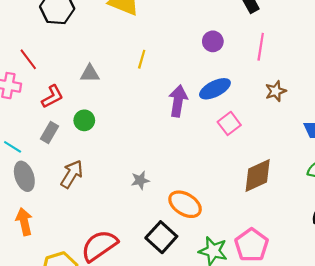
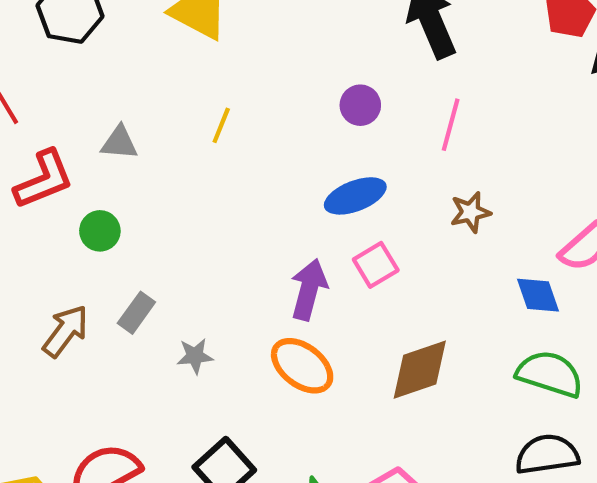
red L-shape: (52, 97) -> (44, 179), size x1.4
purple arrow: (178, 101) -> (309, 289), moved
gray rectangle: (49, 132) -> (136, 313), moved
orange ellipse: (185, 204) -> (302, 366), moved

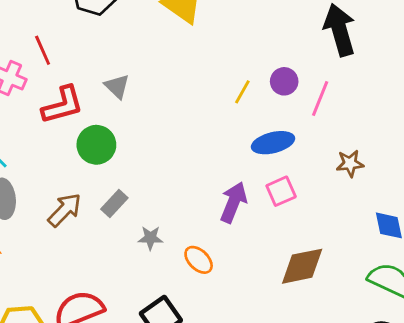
yellow line: (221, 125) -> (242, 92), moved
pink line: (451, 125) -> (320, 99), moved
gray triangle: (119, 143) -> (117, 86), turned 32
green circle: (100, 231) -> (96, 145), size x1.4
orange ellipse: (302, 366) -> (199, 260), moved, size x0.7

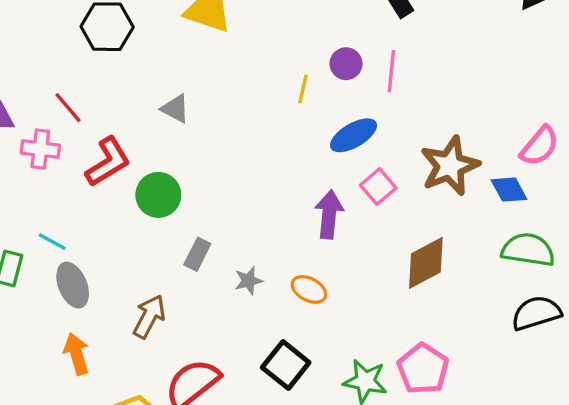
gray triangle: (117, 86) -> (175, 109), moved
brown star: (350, 163) -> (450, 166), moved, size x1.8
brown arrow: (65, 210) -> (149, 316), moved

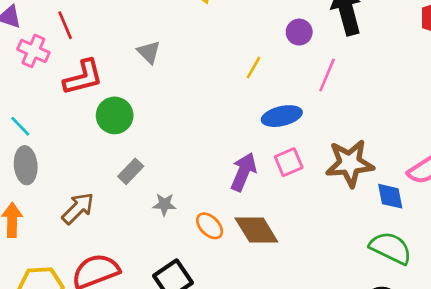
purple circle: (346, 64) -> (299, 32), moved
brown diamond: (426, 263) -> (256, 230), moved, turned 69

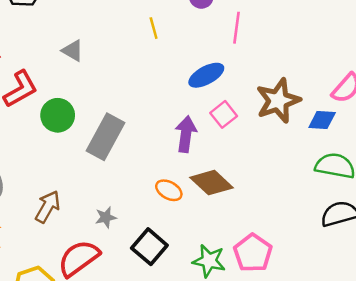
yellow line: (254, 68) -> (154, 28), moved, turned -30
gray rectangle: (131, 171) -> (106, 137), moved, size x1.8
blue diamond: (390, 196) -> (322, 120), turned -60
gray star: (164, 204) -> (106, 217), moved

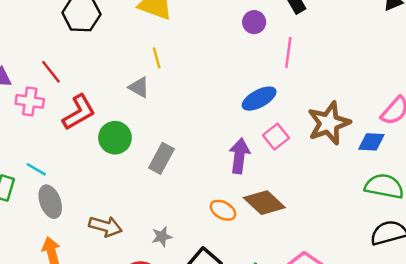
yellow line: (154, 28) -> (157, 58), moved
gray triangle: (73, 51) -> (139, 87), moved
gray rectangle: (106, 137) -> (161, 158), size x0.7
brown arrow: (48, 207) -> (105, 226), turned 76

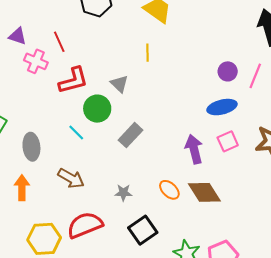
purple circle: (254, 22) -> (228, 71), moved
gray triangle: (139, 87) -> (119, 84), moved
purple arrow: (239, 156) -> (194, 149), turned -36
cyan line: (36, 169) -> (76, 133), moved
gray star: (162, 237) -> (123, 193), moved

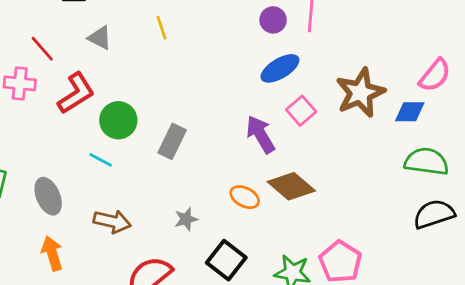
gray triangle: (119, 84) -> (100, 38), moved

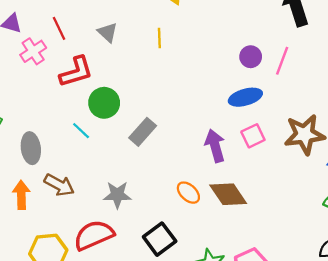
pink cross: (20, 83) -> (33, 51), turned 35
gray star: (186, 219) -> (117, 195), moved, size x1.4
brown arrow: (112, 221) -> (59, 185), moved

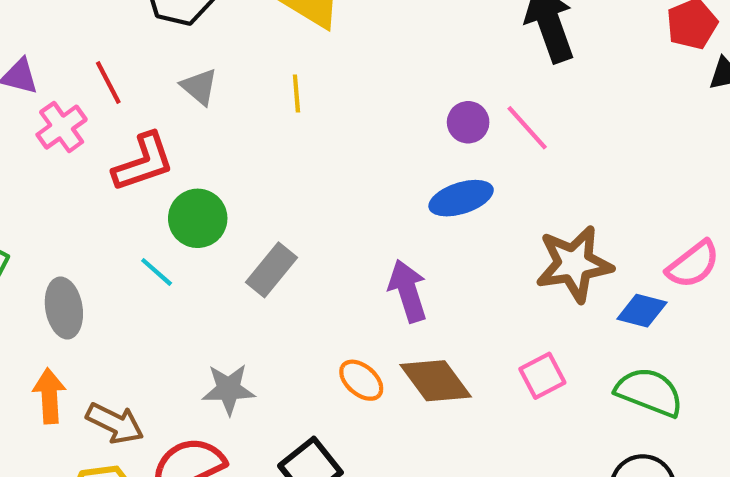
pink line: (282, 61) -> (527, 128), turned -60
pink square: (253, 136) -> (542, 376), moved
brown arrow: (59, 185) -> (115, 423), moved

